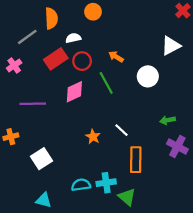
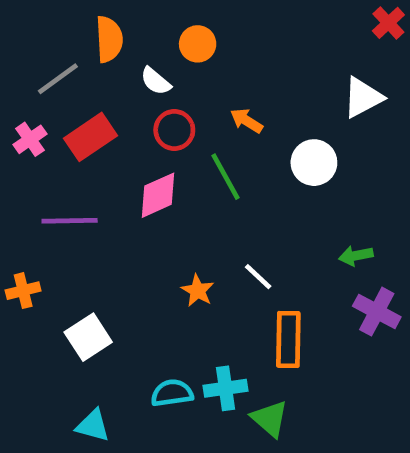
orange circle: (93, 12) -> (198, 44), moved
white semicircle: (73, 38) -> (156, 81), turned -128
red rectangle: (56, 59) -> (91, 137), moved

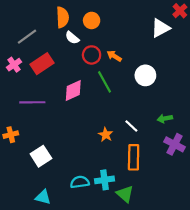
orange semicircle: (109, 39) -> (62, 17), moved
white triangle: (363, 97) -> (161, 28), moved
red circle: (174, 130) -> (92, 55), moved
white line: (258, 277) -> (131, 126), moved
orange star: (198, 291) -> (106, 135), moved

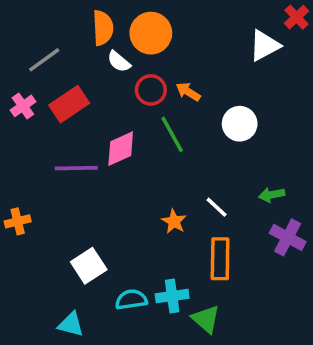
orange circle: (92, 20) -> (151, 33), size x1.5
purple line: (32, 102) -> (76, 168), moved
white square: (41, 156) -> (89, 266), moved

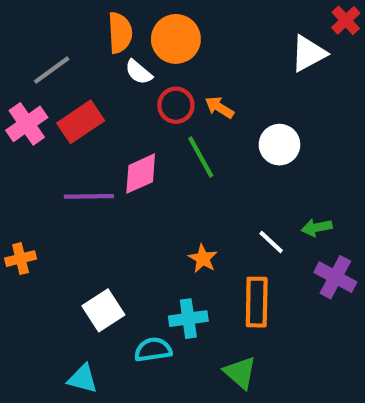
pink cross: (23, 106) -> (27, 124), size x1.4
white line: (217, 207) -> (271, 242), moved
cyan cross: (172, 296) -> (188, 319), moved

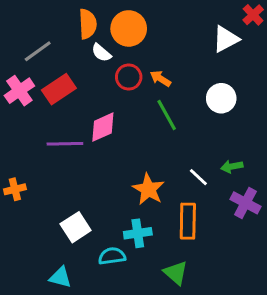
white circle: (279, 145) -> (221, 98), moved
green line: (201, 157) -> (167, 115), moved
orange star: (203, 259) -> (148, 189), size x1.5

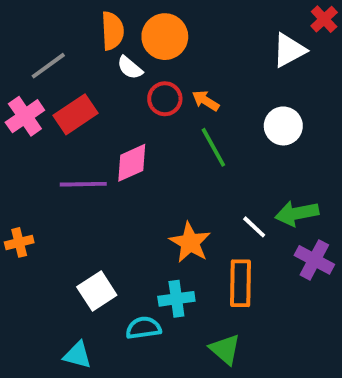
green arrow: (232, 167) -> (297, 213), size x1.5

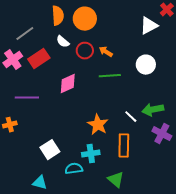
white semicircle: (130, 68) -> (63, 42), moved
green line: (213, 147) -> (110, 76), turned -65
purple line: (83, 184) -> (27, 98), moved

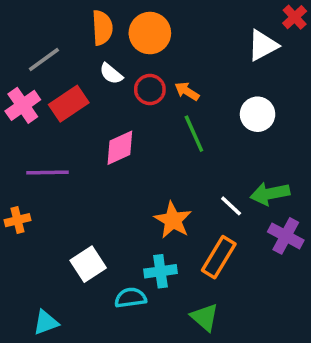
green line: (110, 76) -> (194, 134), turned 70
orange rectangle: (124, 146) -> (219, 257), turned 30
cyan triangle: (40, 183) -> (46, 322), moved, turned -35

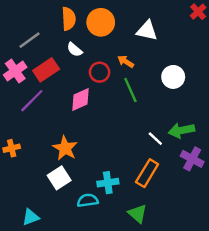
white triangle: (263, 45) -> (147, 31), moved, turned 40
red circle: (150, 89) -> (100, 72), moved
purple line: (48, 172) -> (32, 101), moved, turned -44
orange star: (173, 220) -> (65, 148), moved

